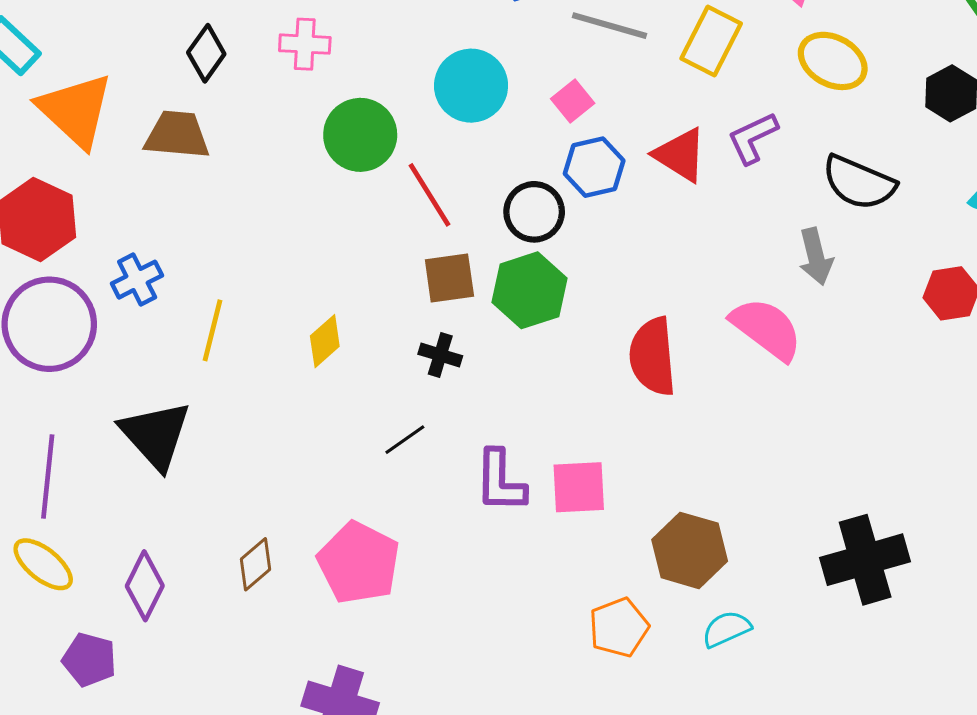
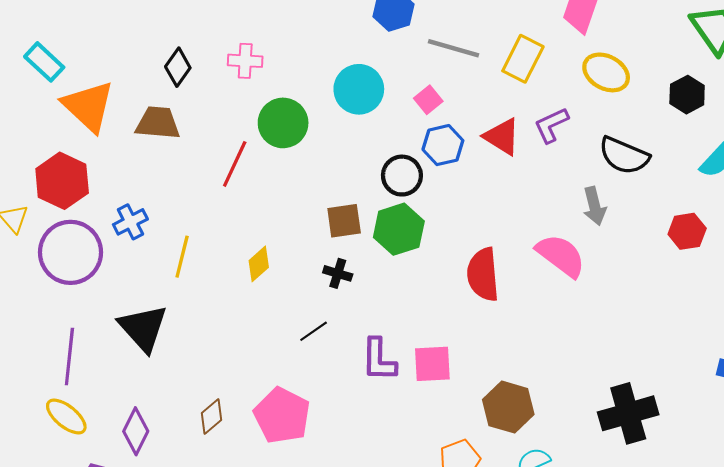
red line: (429, 195) -> (235, 164), moved, turned 57

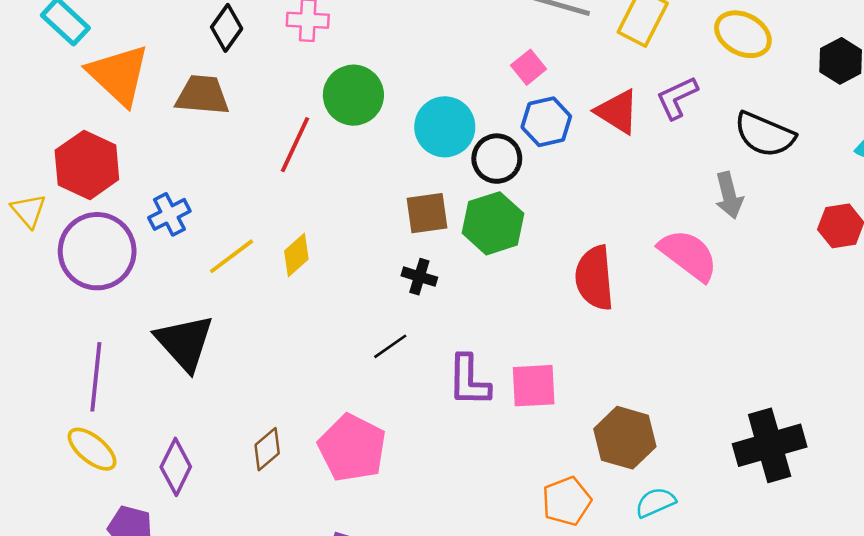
cyan circle: (359, 89) -> (445, 127), moved
yellow line: (182, 257) -> (232, 256), turned 39
yellow diamond: (259, 264) -> (296, 255), moved

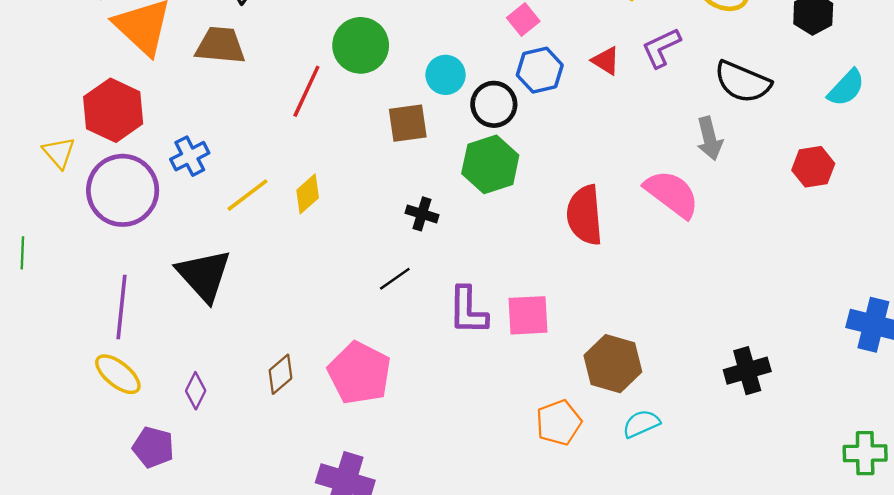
red triangle: (617, 112) -> (606, 61), size x0.7
cyan circle: (445, 127) -> (446, 75), size x0.7
brown square: (427, 213) -> (408, 123), moved
black cross: (770, 445) -> (747, 371), size x0.7
purple diamond: (176, 467) -> (196, 391), size x0.7

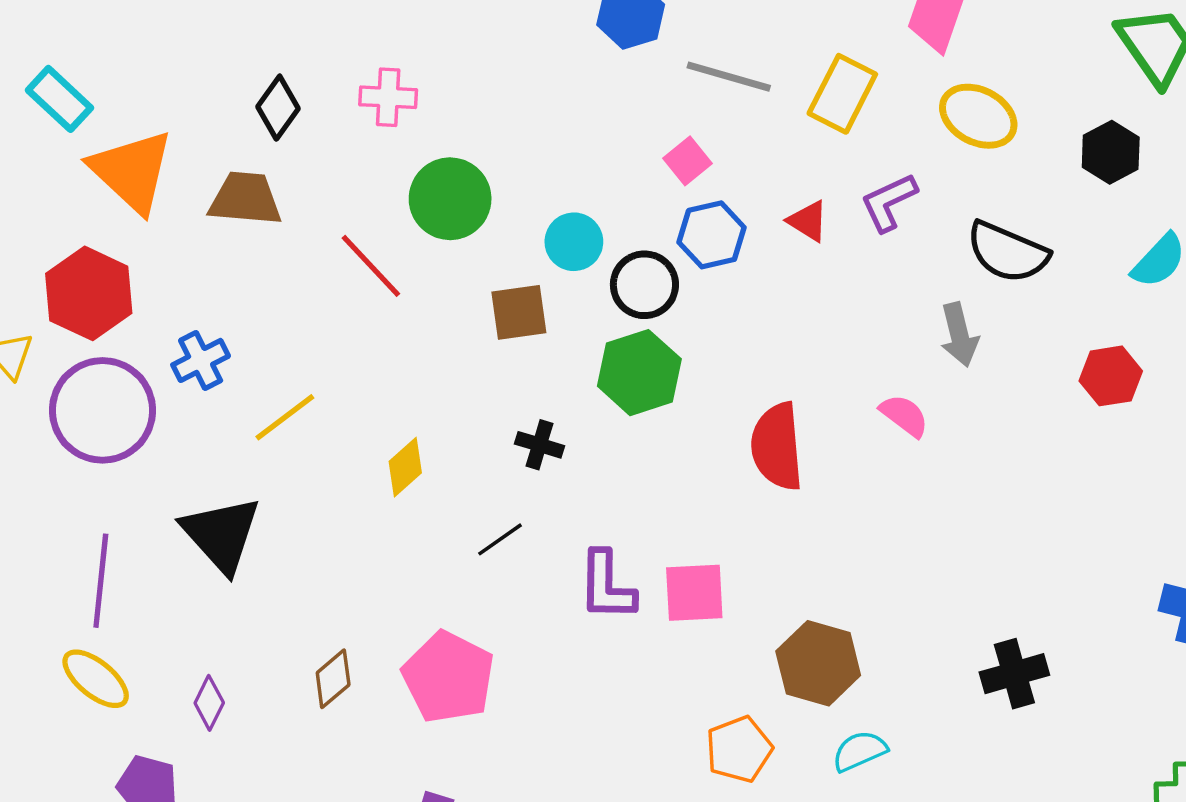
red line: (306, 91) -> (371, 266), turned -68
yellow diamond: (308, 194) -> (405, 467), moved
pink semicircle: (672, 194) -> (904, 416), size x0.6

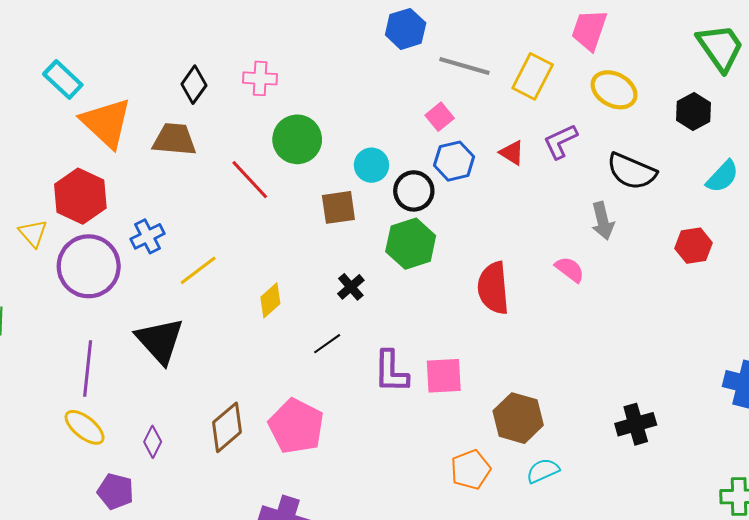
black cross: (540, 445) -> (351, 287), turned 32
brown diamond: (333, 679) -> (227, 427), size x1.4

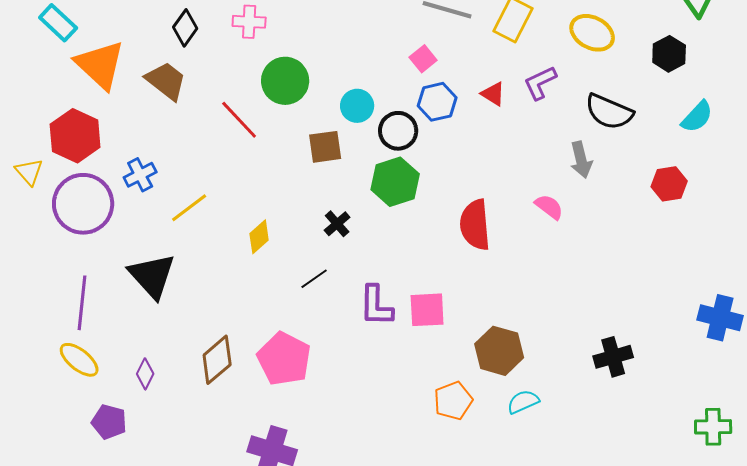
brown trapezoid: (174, 139) -> (166, 81), turned 33

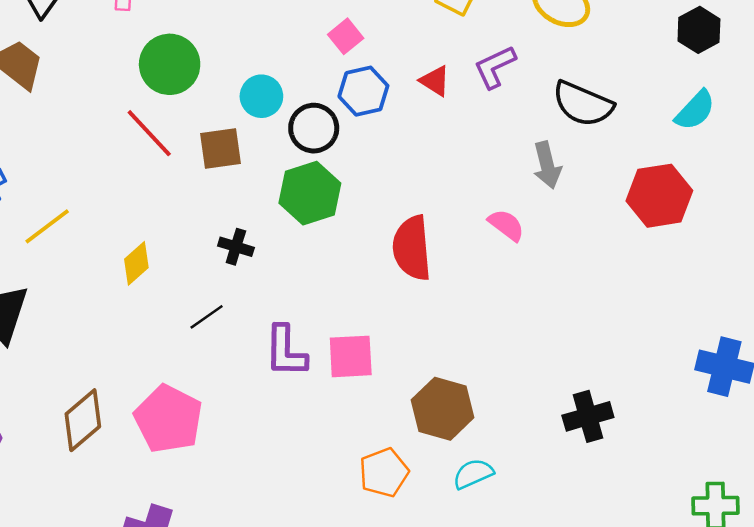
black hexagon: (669, 54) -> (699, 30), moved
red line: (239, 120) -> (149, 133), moved
red hexagon: (669, 184) -> (659, 196), size x1.4
black cross: (337, 224) -> (236, 247), turned -32

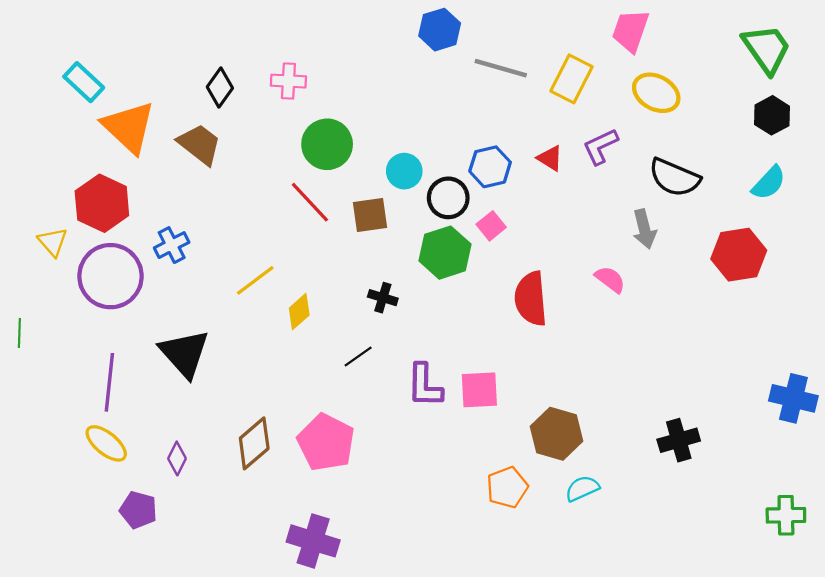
pink square: (346, 36) -> (491, 226), moved
yellow line: (47, 226) -> (255, 280), moved

